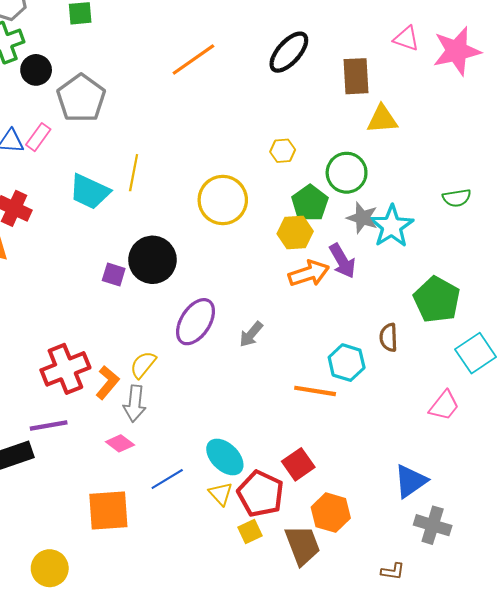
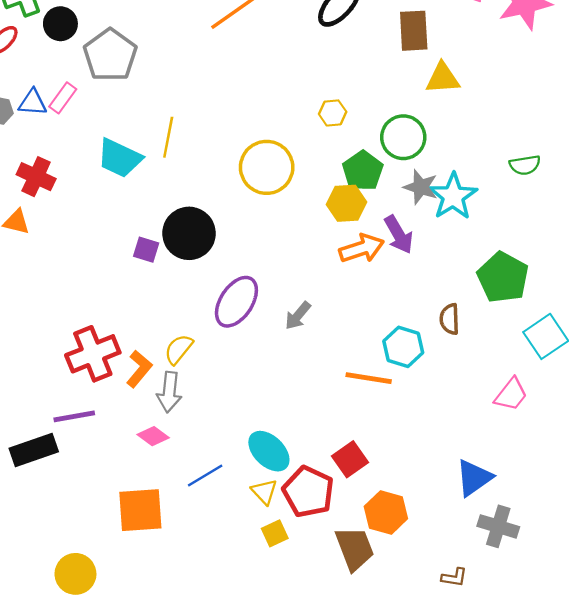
yellow square: (250, 531) -> (275, 533), moved

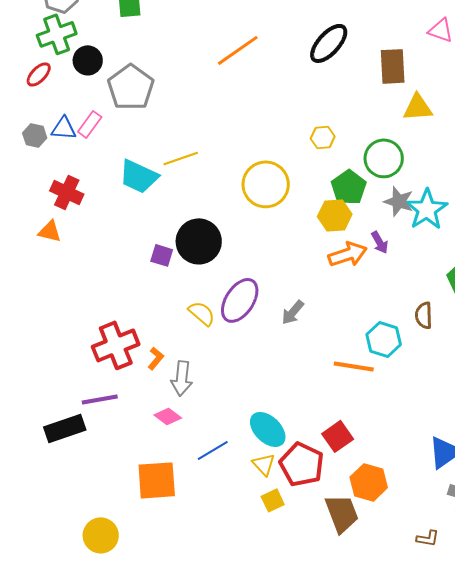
yellow line: (168, 137) -> (181, 158), turned 60
purple arrow: (399, 235) -> (380, 242), size x0.7
yellow semicircle: (179, 349) -> (202, 313), moved, turned 92
orange L-shape: (139, 369) -> (156, 358), size x0.7

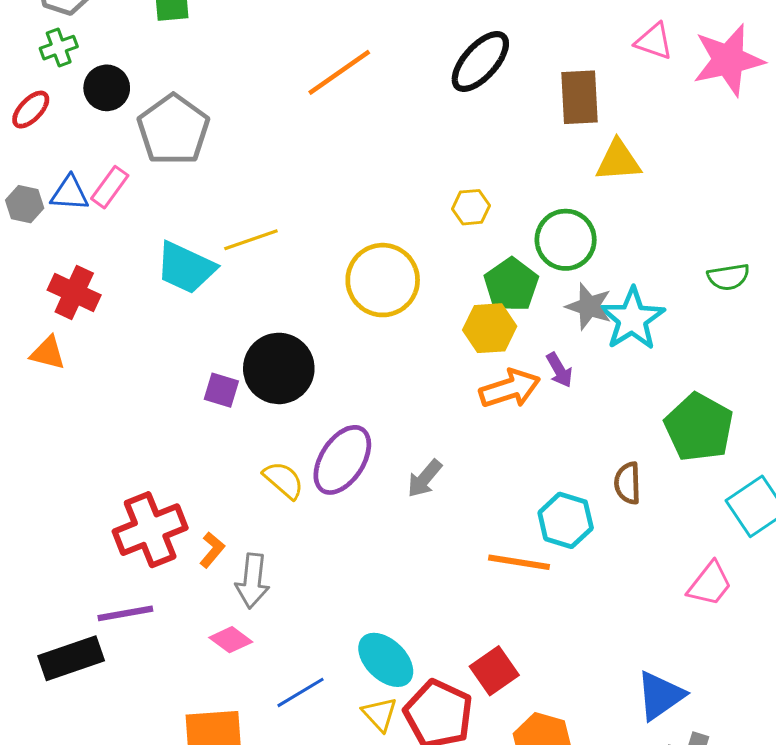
green cross: (57, 34) -> (59, 48), size x0.6

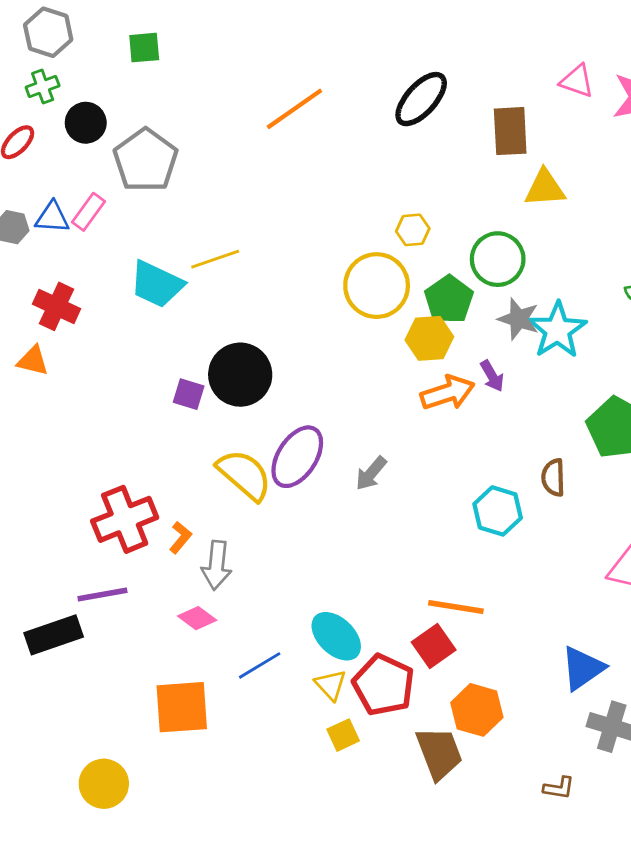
yellow circle: (383, 280) -> (377, 286), moved
yellow semicircle: (283, 480) -> (244, 475), size x1.5
orange line: (519, 562) -> (456, 607), moved

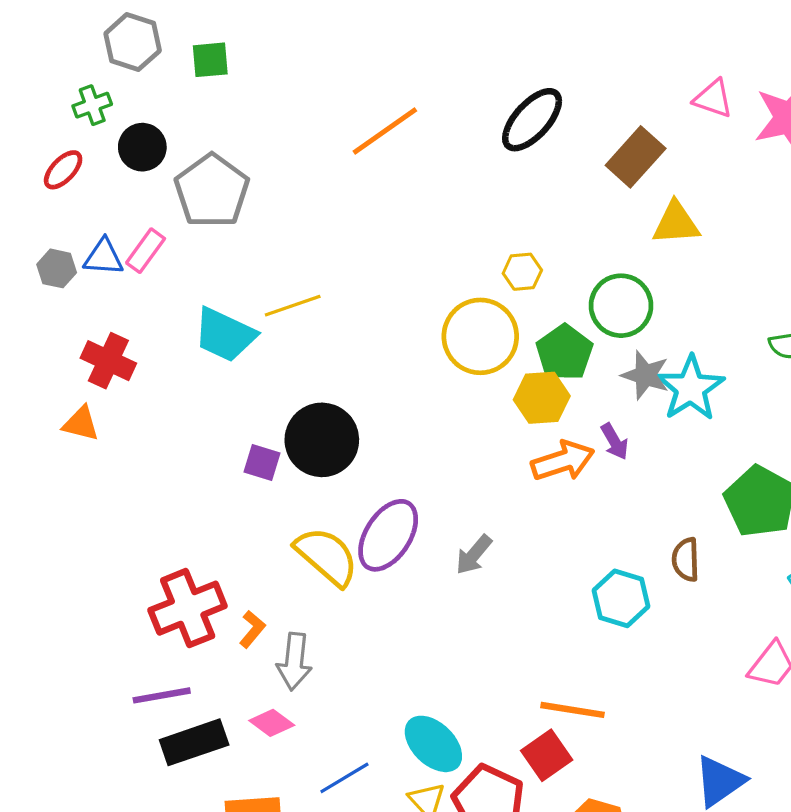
gray hexagon: (48, 32) -> (133, 42), moved
brown rectangle: (510, 131) -> (636, 157), turned 45
black rectangle: (54, 635) -> (194, 742), moved

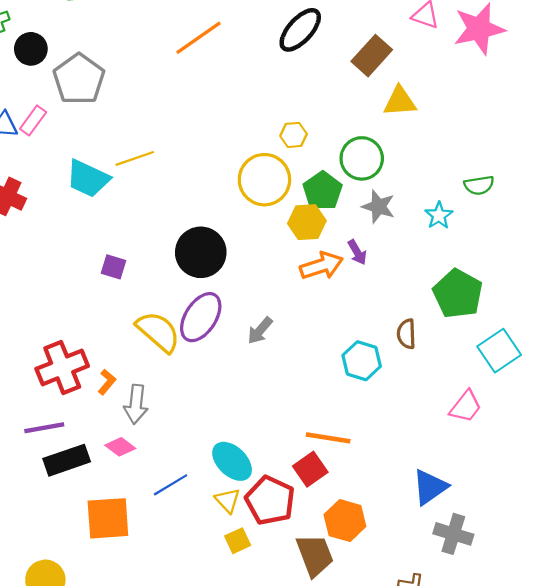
cyan star: (691, 388) -> (439, 215), moved, size x0.6
black circle: (322, 440) -> (201, 252), moved

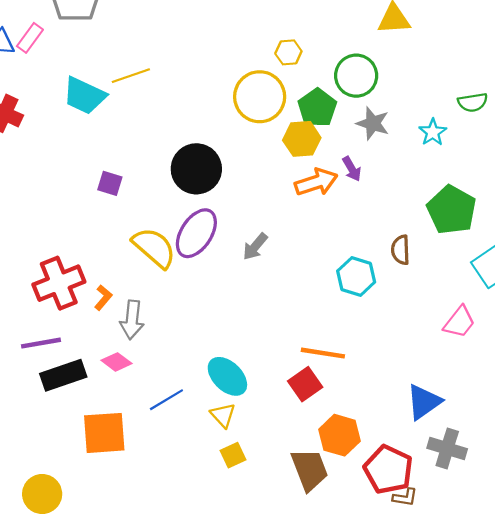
red pentagon: (270, 500) -> (388, 470), moved

